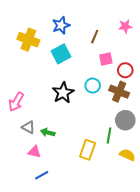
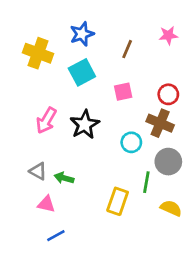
pink square: (106, 59) -> (123, 92), moved
cyan circle: (93, 86) -> (131, 142), moved
pink arrow: (16, 102) -> (46, 120), moved

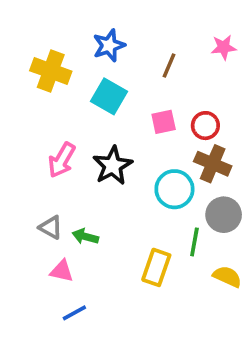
cyan square: (82, 72) -> (109, 96), turned -32
red circle: (168, 94) -> (205, 126), moved
cyan circle: (131, 142) -> (174, 189), size x1.4

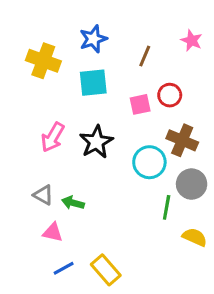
pink star: (224, 47) -> (192, 40), turned 30
cyan square: (109, 96) -> (93, 83), turned -36
red circle: (205, 126) -> (170, 95), moved
yellow rectangle: (156, 267) -> (106, 270), moved, turned -60

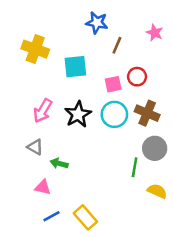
blue star: (93, 39) -> (97, 23), moved, turned 30
cyan circle: (149, 162) -> (114, 114), moved
gray triangle: (43, 195) -> (35, 147), moved

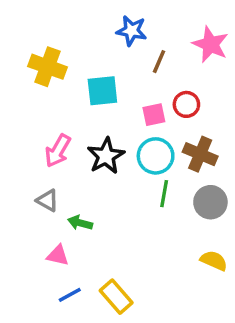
pink star: (155, 33) -> (210, 44), size x1.5
green line: (135, 167) -> (164, 194), moved

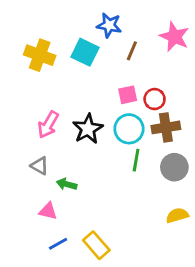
cyan square: (102, 91) -> (85, 52), moved, turned 32
red circle: (186, 104) -> (155, 99), moved
brown cross: (200, 154) -> (166, 127), turned -32
yellow semicircle: (214, 261) -> (177, 215), turned -40

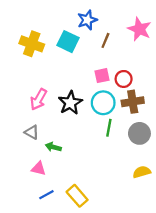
blue star: (109, 25) -> (87, 20), turned -30

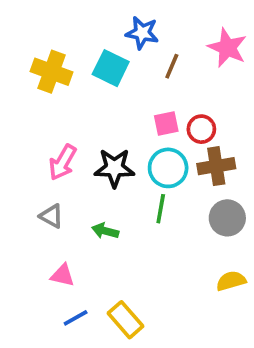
blue star: (87, 20) -> (142, 33), turned 30
black star: (70, 103) -> (114, 168), turned 30
green line: (109, 128) -> (161, 209), moved
green arrow: (53, 147) -> (105, 231), moved

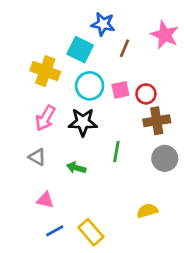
yellow cross: (51, 72) -> (45, 71), moved
cyan circle: (168, 168) -> (90, 86), moved
yellow semicircle: (231, 281) -> (147, 211), moved

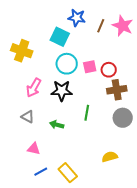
brown line: (124, 48) -> (101, 26), moved
yellow cross: (45, 71) -> (22, 51), moved

